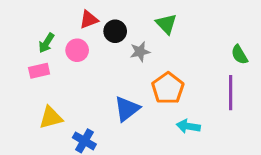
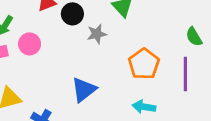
pink circle: (77, 50) -> (30, 44), moved
orange pentagon: (168, 88) -> (144, 64), moved

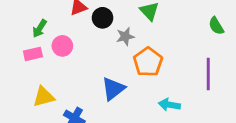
green semicircle: (194, 37) -> (216, 26), moved
orange pentagon: (144, 64) -> (148, 62), moved

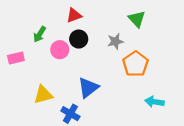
black circle: (102, 18) -> (79, 39), moved
pink rectangle: (33, 54) -> (16, 58), moved
blue triangle: (113, 89) -> (88, 88), moved

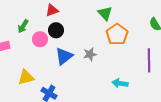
gray star: (115, 41) -> (90, 54), moved
orange pentagon: (136, 64) -> (117, 34), moved
blue triangle: (88, 88) -> (64, 56), moved

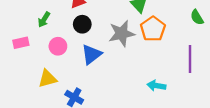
pink circle: (40, 39) -> (58, 46), moved
gray star: (90, 54) -> (122, 34), moved, size x1.6

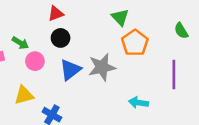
green arrow: (44, 20) -> (20, 43), moved, turned -91
gray star: (122, 34) -> (102, 67), moved

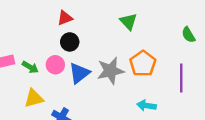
green arrow: (20, 43) -> (30, 67), moved
orange pentagon: (135, 43) -> (143, 64), moved
pink circle: (35, 61) -> (55, 65), moved

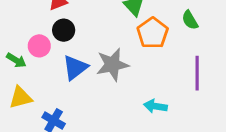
green semicircle: (188, 35) -> (190, 20), moved
orange pentagon: (143, 64) -> (153, 33), moved
pink circle: (55, 65) -> (39, 46), moved

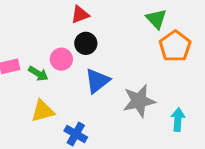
gray star: (112, 65) -> (139, 101), moved
cyan arrow: (155, 106) -> (178, 120), turned 85

